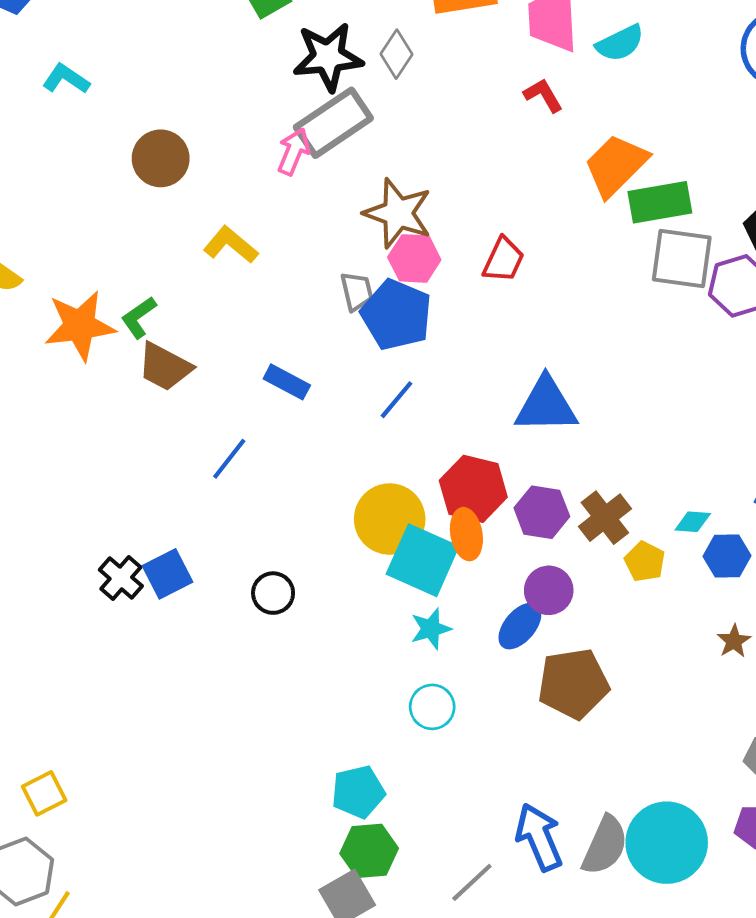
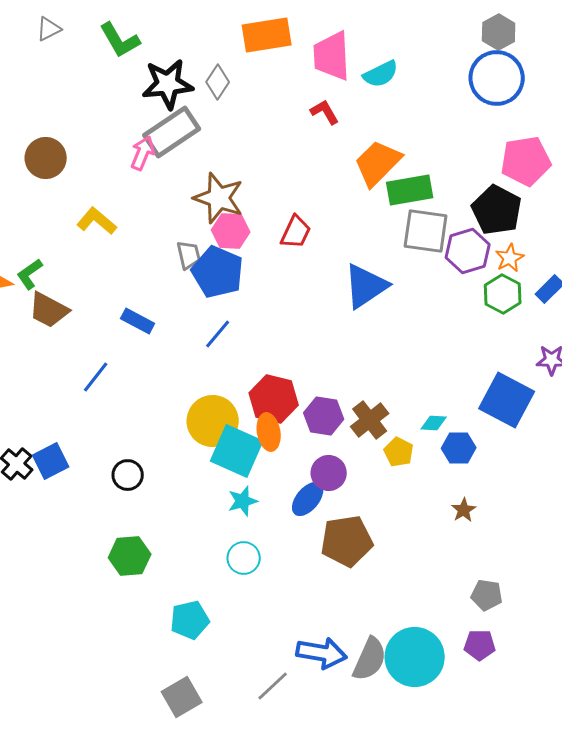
blue triangle: (546, 405) -> (366, 286), moved, turned -33
blue arrow: (539, 837) -> (322, 653), turned 123
green hexagon: (369, 851) -> (130, 556), moved

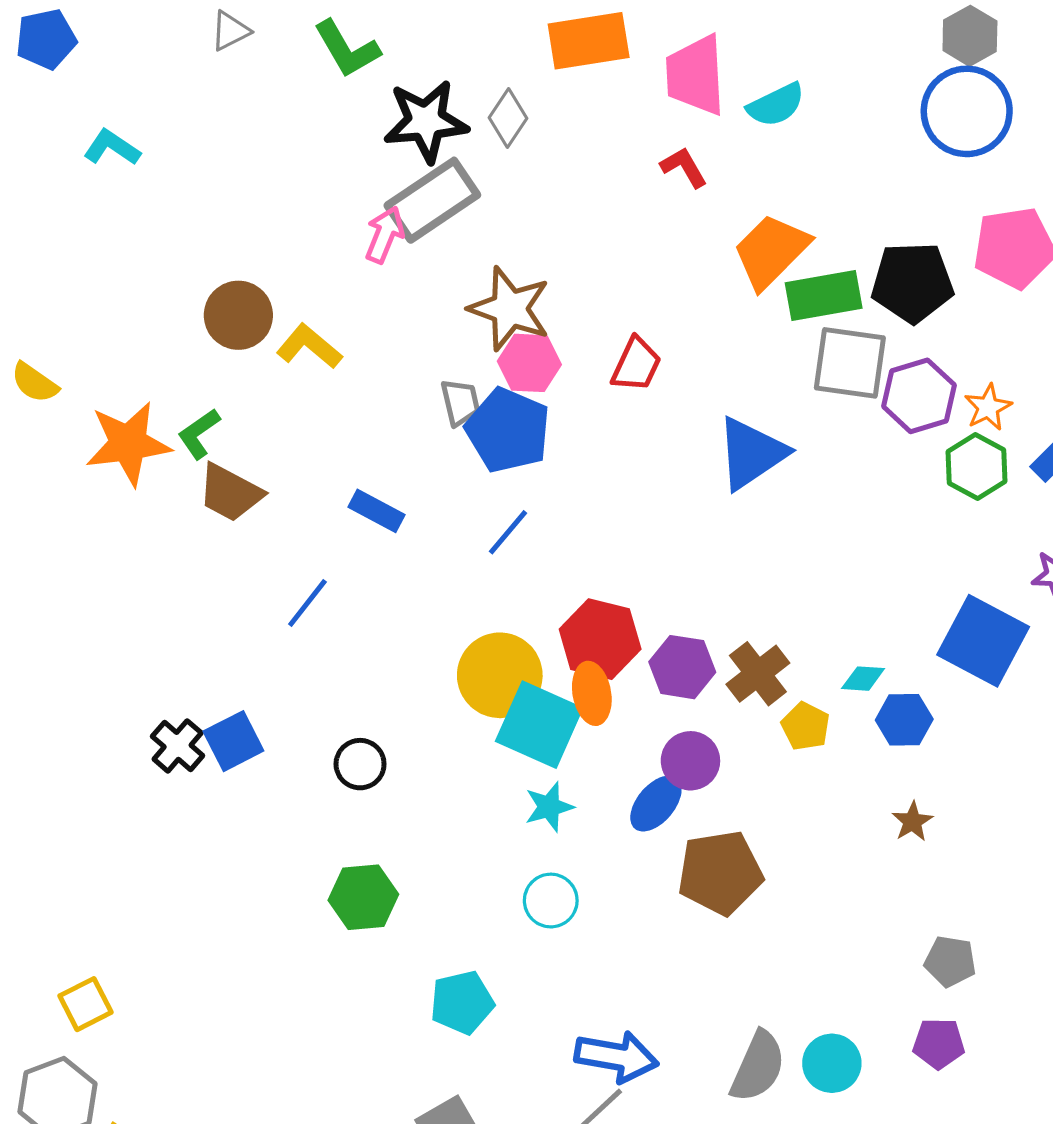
brown circle: (46, 158) -> (238, 315), moved
black pentagon: (497, 210) -> (912, 282), moved, turned -30
blue arrow: (322, 653) -> (616, 1057), moved
cyan circle: (415, 657) -> (832, 1063), size x0.6

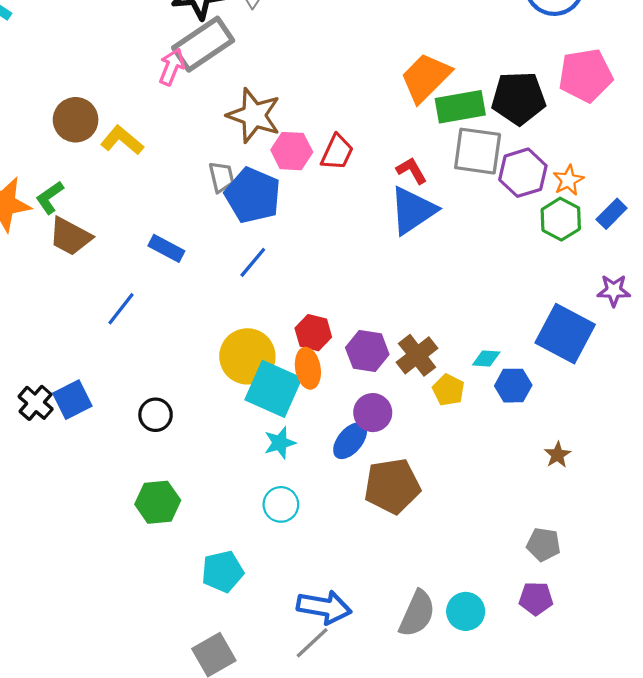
red L-shape: (684, 167) -> (412, 171), moved
pink hexagon: (529, 363) -> (292, 151), moved
red hexagon: (600, 639) -> (313, 333), size x0.7
brown star: (912, 822) -> (558, 455), moved

